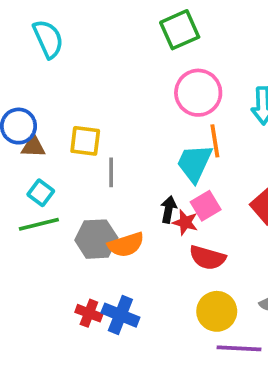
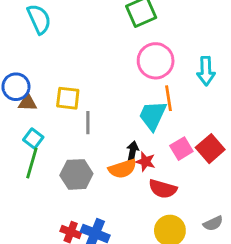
pink square: (206, 206) -> (181, 149), moved
green line: (39, 224) -> (32, 163), turned -60
orange semicircle: (126, 245) -> (122, 169), moved

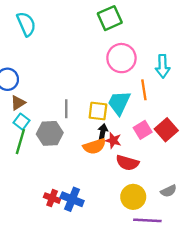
yellow square: (68, 98) -> (98, 111), moved
orange line: (168, 98) -> (144, 90), moved
brown triangle: (28, 103) -> (18, 103), moved, turned -35
gray hexagon: (76, 174) -> (50, 133), moved

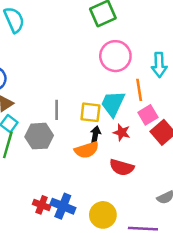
pink square: (143, 130) -> (148, 115), moved
red star: (113, 140) -> (122, 132), moved
yellow circle: (133, 197) -> (103, 215), moved

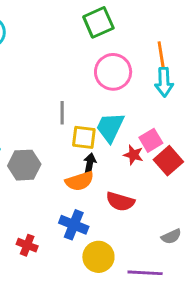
orange line: (139, 90) -> (161, 54), moved
gray line: (57, 110) -> (62, 113), moved
red star: (122, 132) -> (133, 155), moved
blue cross: (63, 206) -> (74, 225), moved

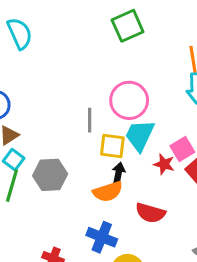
pink circle: (113, 72) -> (129, 100), moved

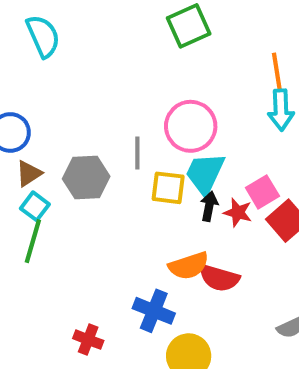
black arrow: (118, 173) -> (209, 206), moved
gray hexagon: (50, 175) -> (86, 178), moved
orange semicircle: (108, 192) -> (189, 266), moved

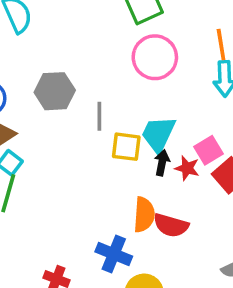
pink circle: (191, 126) -> (155, 57), moved
gray hexagon: (86, 178) -> (55, 91), moved
orange semicircle: (189, 266) -> (144, 215), turned -68

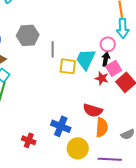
pink circle: (155, 57) -> (108, 44), moved, size x0.6
black arrow: (162, 163) -> (106, 59), moved
orange semicircle: (144, 215) -> (102, 127), moved

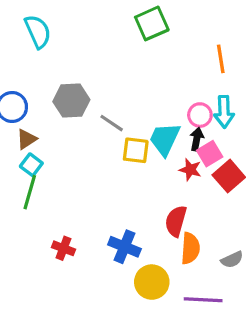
cyan arrow: (123, 28) -> (224, 112), moved
gray line: (53, 49) -> (112, 123), turned -56
red semicircle: (93, 110) -> (176, 221), turned 90
red cross: (29, 140) -> (63, 248), moved

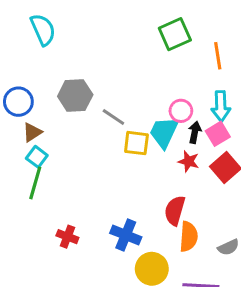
green square: (152, 23) -> (175, 34), moved
pink circle: (200, 115) -> (181, 111), moved
pink square: (210, 154) -> (218, 134), moved

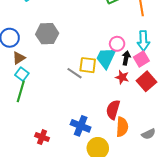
gray line: (113, 117) -> (74, 73), moved
red cross: (67, 237) -> (42, 137), moved

